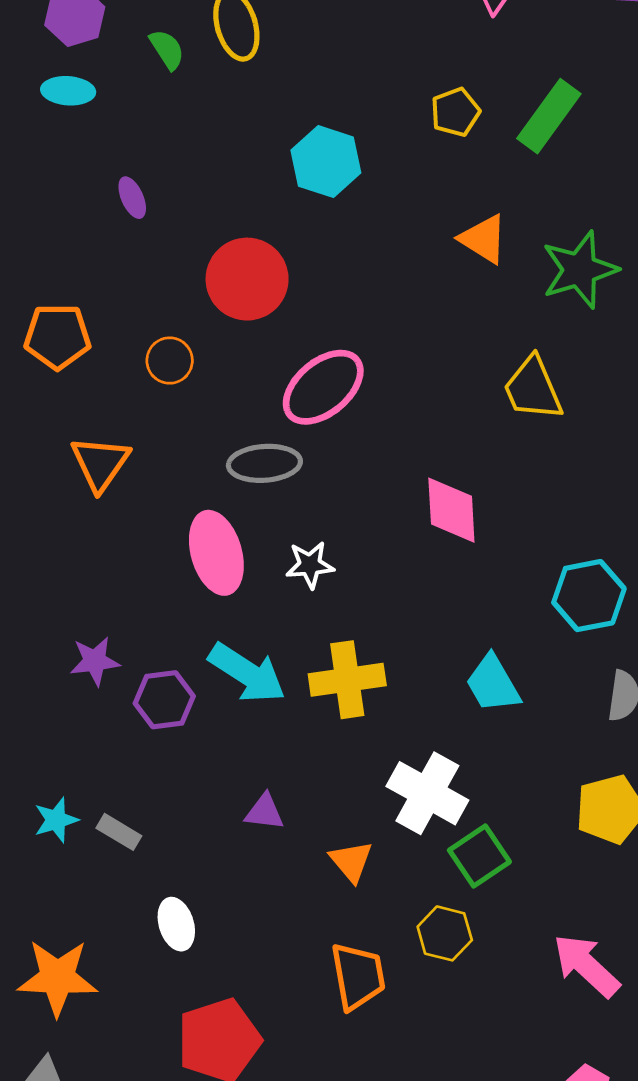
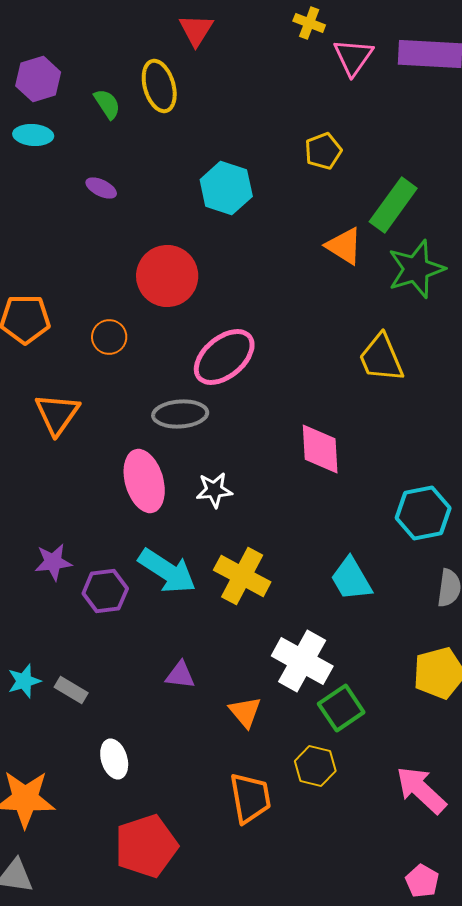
green rectangle: (549, 116) -> (393, 205), moved
purple ellipse: (132, 198) -> (101, 188), moved, turned -40
yellow cross: (347, 680) -> (242, 576), turned 36

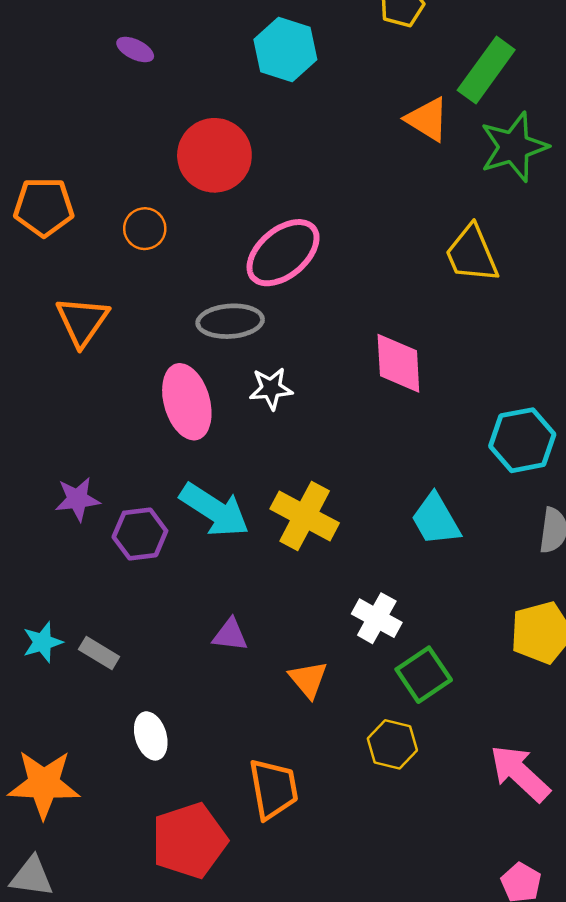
white star: (214, 490) -> (271, 389), moved
white cross: (302, 661) -> (377, 618), size x0.7
orange trapezoid: (250, 798) -> (273, 789), moved

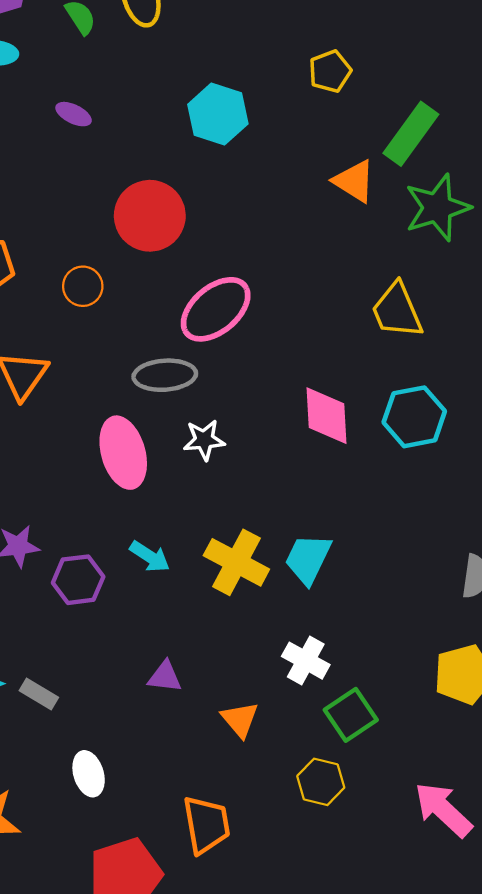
cyan hexagon: (522, 440) -> (414, 417), moved
cyan arrow: (214, 510) -> (150, 557), size x0.6
cyan trapezoid: (436, 520) -> (308, 559), moved, turned 56

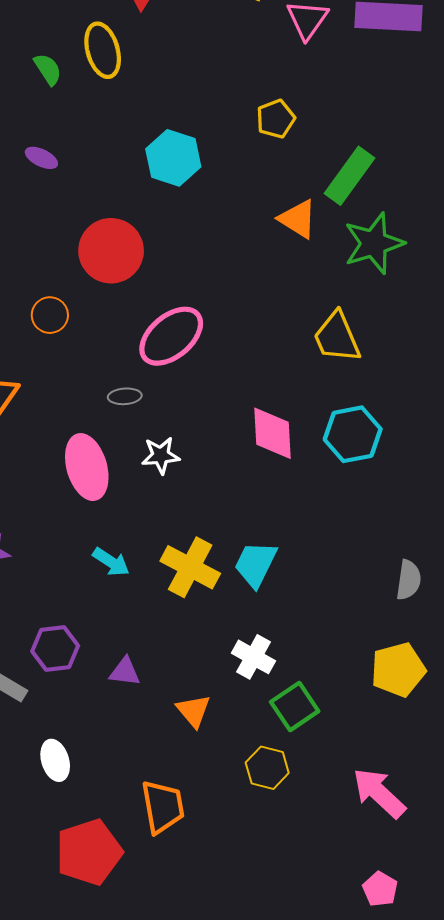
gray ellipse: (165, 375) -> (125, 396), size x0.6
purple hexagon: (78, 580) -> (55, 648), moved

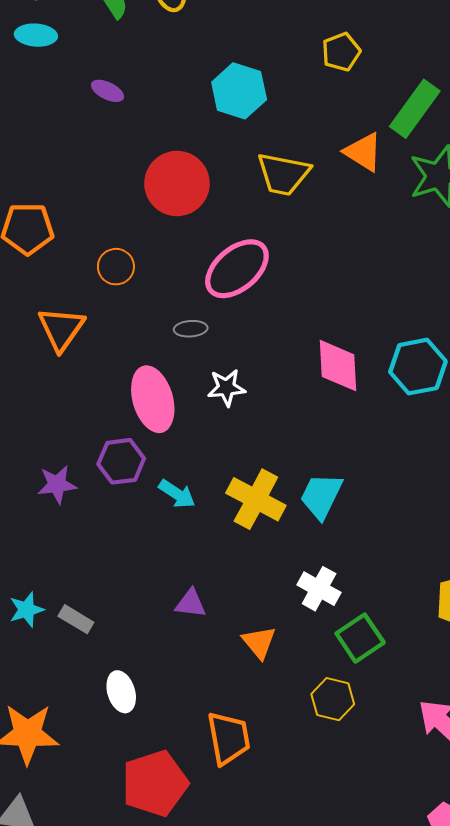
orange circle: (50, 315) -> (116, 267), moved
yellow trapezoid: (337, 337) -> (283, 174), moved, turned -56
purple hexagon: (55, 648) -> (121, 461), moved

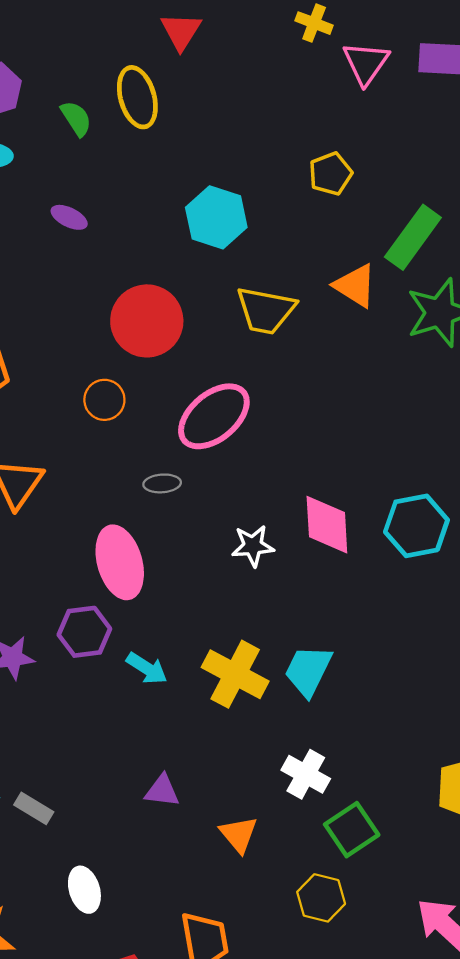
orange circle: (116, 267) -> (104, 400), moved
white star: (226, 388) -> (253, 546), moved

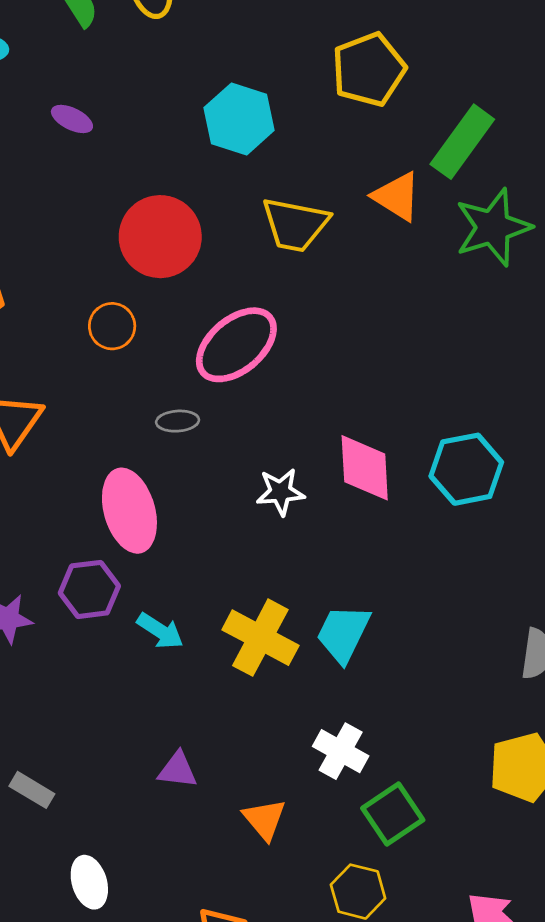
yellow pentagon: (330, 174) -> (369, 70), size x1.5

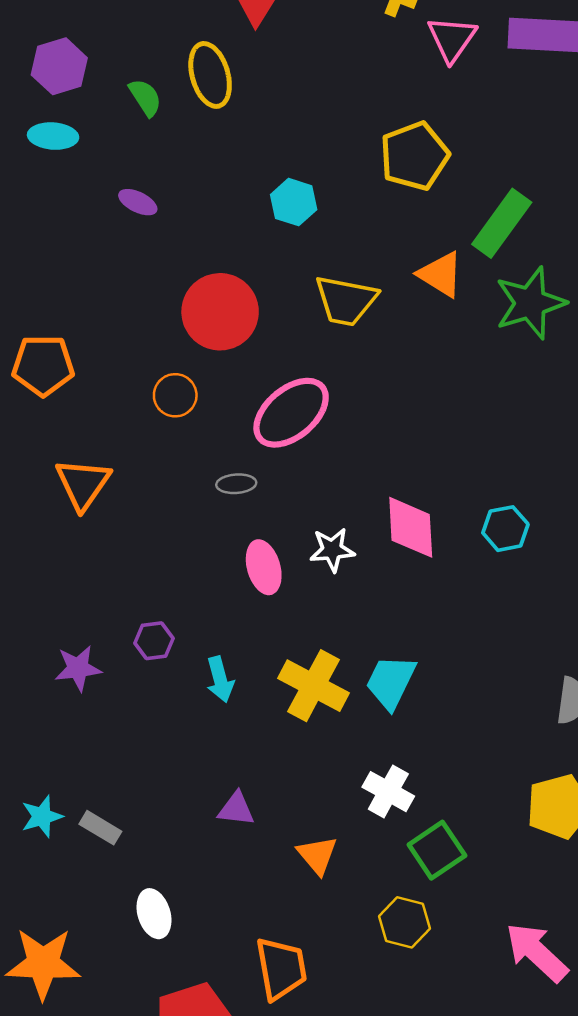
cyan hexagon: (239, 119) -> (294, 202), size x0.7
cyan hexagon: (466, 469) -> (505, 529), size x0.7
pink ellipse: (129, 511) -> (264, 567), moved, size x0.7
purple hexagon: (89, 589) -> (154, 641), size x0.7
cyan arrow: (160, 631) -> (220, 679), turned 42

